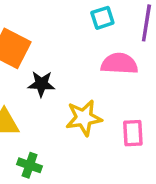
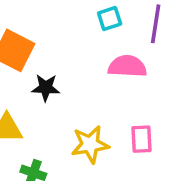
yellow star: (84, 118) -> (90, 144), moved

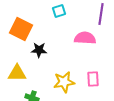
cyan square: (110, 18) -> (59, 11), moved

